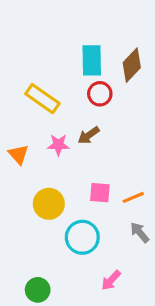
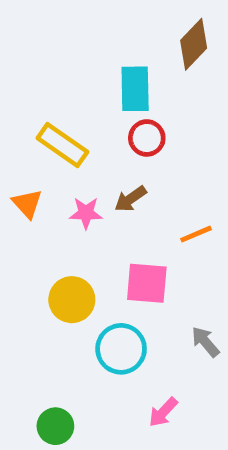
brown diamond: (132, 65) -> (194, 44), moved
orange triangle: (19, 154) -> (27, 204), moved
pink square: (100, 193) -> (147, 283), size x1.4
orange line: (133, 197) -> (196, 234), moved

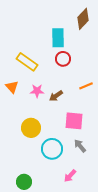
brown arrow: (130, 199) -> (56, 96), moved
orange line: (196, 234) -> (86, 86), moved
pink square: (147, 283) -> (74, 121), moved
gray arrow: (205, 342) -> (80, 146), moved

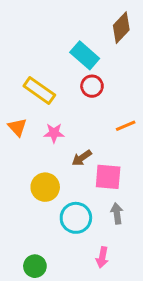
cyan rectangle: (58, 38) -> (85, 55), turned -48
brown arrow: (56, 96) -> (82, 158), moved
gray arrow: (80, 146) -> (117, 213), turned 32
pink arrow: (70, 176) -> (102, 257), turned -32

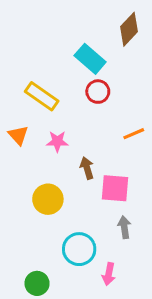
brown arrow: (82, 158) -> (87, 168), turned 108
cyan circle: (76, 218) -> (79, 249), moved

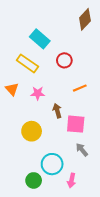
cyan rectangle: (90, 59) -> (40, 39), moved
orange line: (134, 134) -> (80, 88), moved
gray arrow: (124, 227) -> (82, 150), turned -32
green circle: (37, 283) -> (34, 180), moved

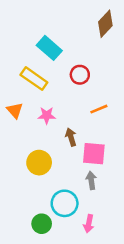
gray arrow: (82, 150) -> (91, 180), moved, turned 32

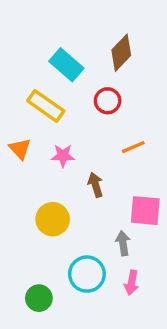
brown diamond: (105, 24) -> (121, 53), moved
pink square: (94, 154) -> (145, 211), moved
green circle: (42, 224) -> (39, 298), moved
pink arrow: (89, 224) -> (132, 283), moved

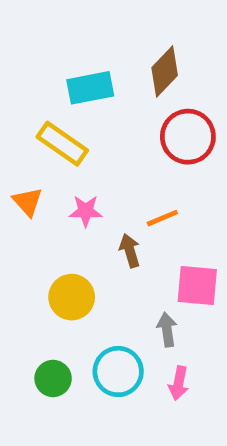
cyan rectangle: (66, 65) -> (90, 88), turned -52
red circle: (108, 101) -> (188, 137), moved, size x1.5
orange line: (133, 147) -> (162, 218), moved
green circle: (39, 298) -> (53, 378), moved

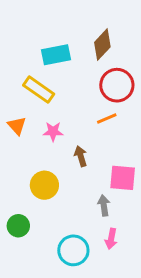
orange line: (162, 218) -> (107, 119), moved
cyan circle: (118, 371) -> (73, 250), moved
green circle: (53, 378) -> (18, 226), moved

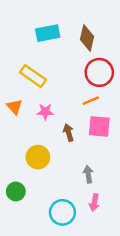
brown diamond: (102, 45) -> (87, 38), turned -30
cyan rectangle: (56, 55) -> (48, 33), moved
pink square: (123, 178) -> (99, 126), moved

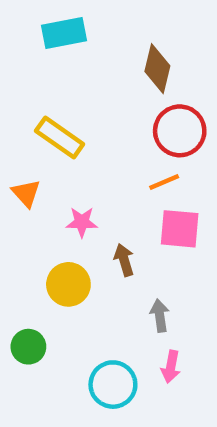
cyan rectangle: (48, 33) -> (64, 33), moved
pink star: (45, 112) -> (82, 222), moved
brown arrow: (69, 133) -> (124, 260), moved

